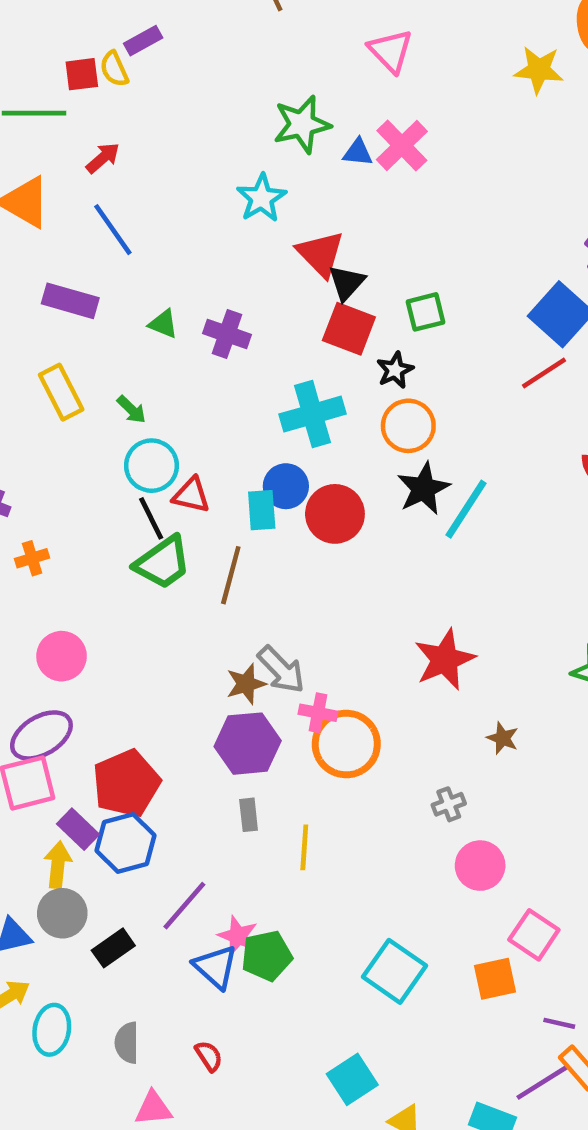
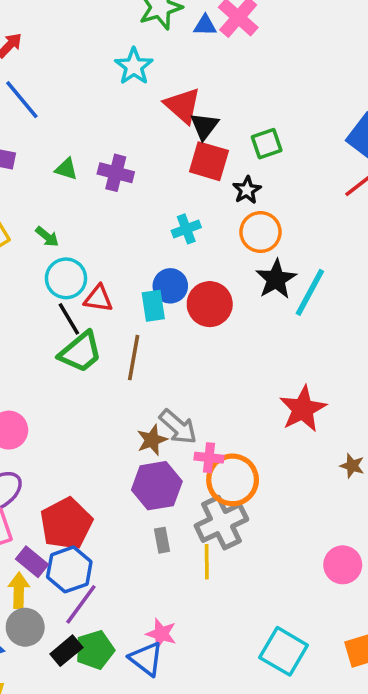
cyan cross: (312, 414) -> (186, 229), size x0.6
gray cross: (449, 804) -> (221, 523), moved, size x2.0
purple line: (184, 906) -> (81, 604), moved
green pentagon: (267, 956) -> (95, 650), moved

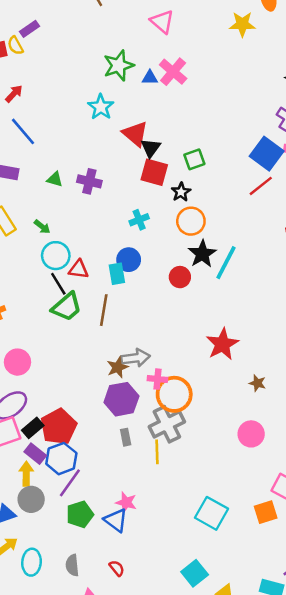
red circle: (210, 304) -> (180, 277), moved, size x0.7
gray arrow: (178, 427) -> (136, 358), turned -48
pink circle: (343, 565) -> (251, 434), moved
black rectangle: (66, 651) -> (33, 428), moved

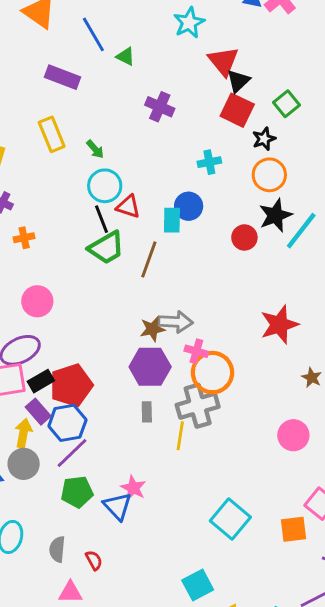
green square: (194, 159) -> (286, 104), turned -30
green triangle: (55, 179) -> (126, 56), moved
red semicircle: (117, 568) -> (94, 560), moved

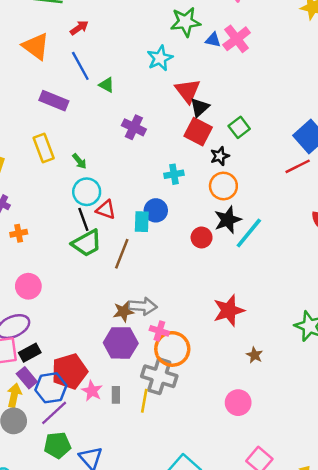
red pentagon: (71, 385) -> (69, 371), moved
gray cross: (198, 406) -> (159, 376), turned 32
gray rectangle: (147, 412) -> (116, 395), moved
pink star: (133, 488) -> (92, 391), moved

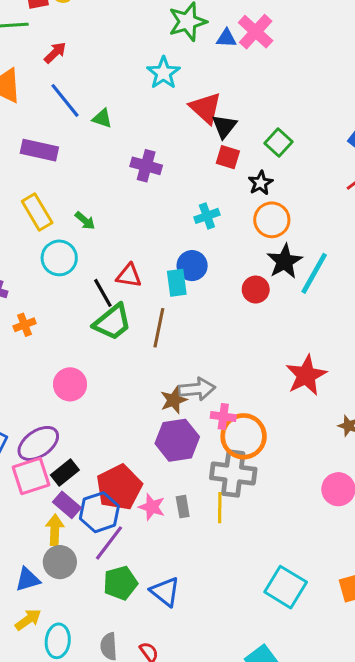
red square: (198, 132) -> (228, 157), size x0.7
cyan circle: (87, 192) -> (59, 258), moved
pink circle: (28, 286) -> (70, 384), moved

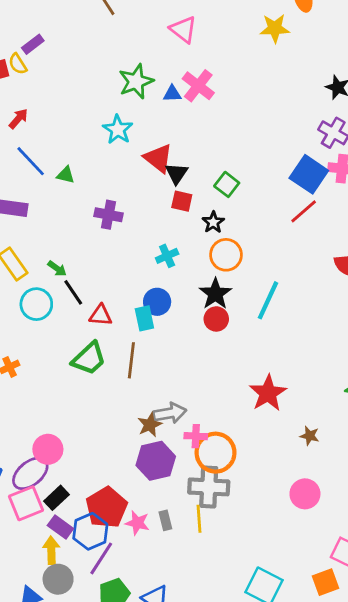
black star: (285, 261) -> (215, 294), moved
black line: (103, 293) -> (73, 292), moved
pink circle: (70, 384) -> (48, 449), moved

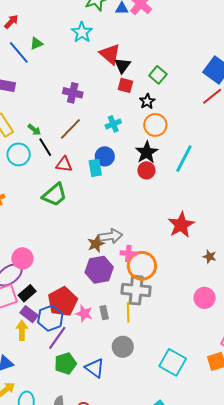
green triangle: (66, 175) -> (36, 43), moved, turned -40
brown line: (131, 360) -> (70, 129), moved, turned 35
gray circle: (58, 579) -> (123, 347), moved

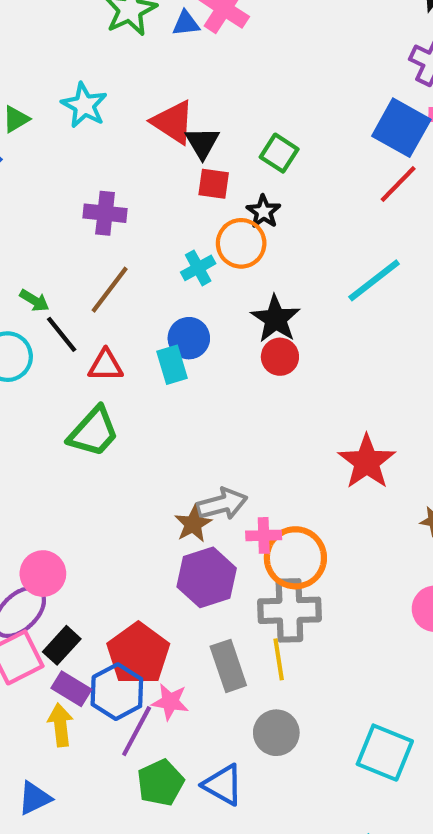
cyan star: (82, 32) -> (84, 105), moved
orange circle: (155, 125) -> (241, 243), moved
cyan line: (184, 159) -> (374, 280), moved, turned 32
gray rectangle: (104, 313) -> (228, 666), size x1.6
pink star: (84, 314) -> (170, 702), moved

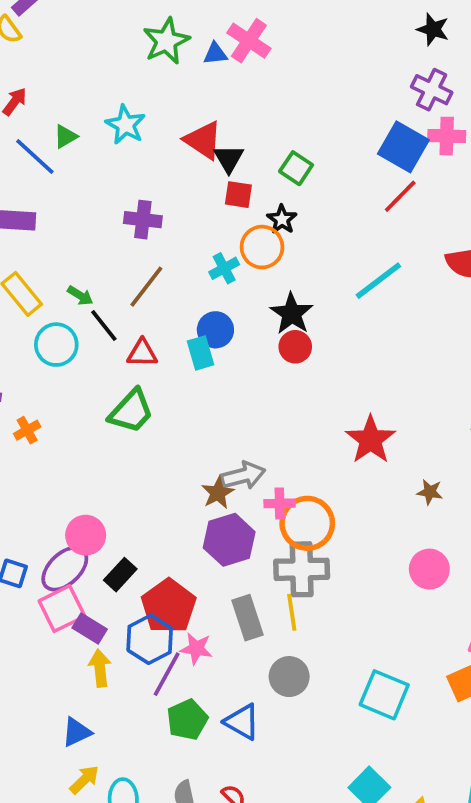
black rectangle: (62, 645) -> (120, 575), moved
purple rectangle: (71, 689) -> (90, 628), moved

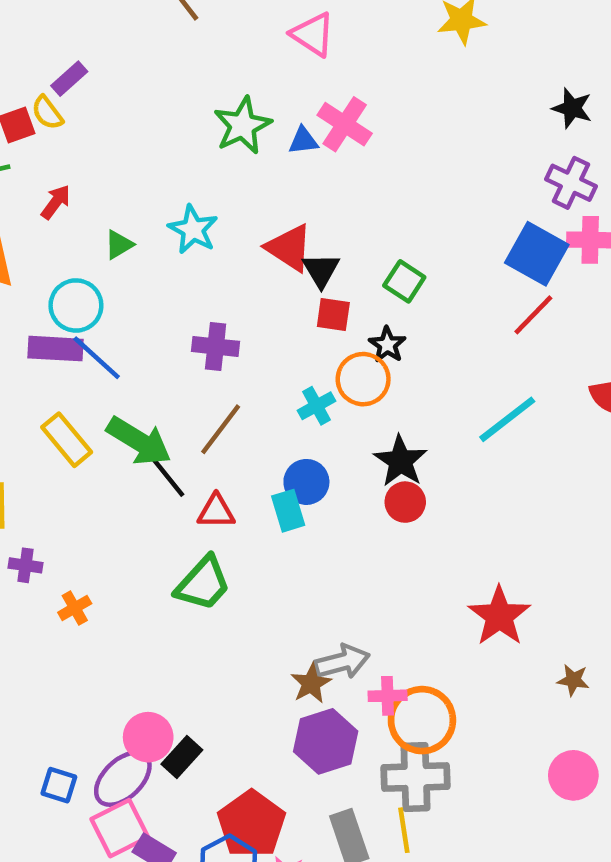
blue line: (35, 156) -> (97, 358), moved
green arrow: (80, 296) -> (139, 441), size x2.0
cyan circle: (56, 345) -> (76, 305), moved
black rectangle: (120, 575) -> (182, 757), moved

